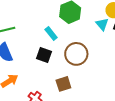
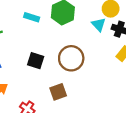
cyan rectangle: (51, 34) -> (32, 17), moved, turned -32

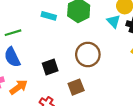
black square: (36, 61) -> (50, 67), moved, turned -35

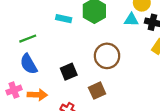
cyan triangle: (113, 21) -> (131, 20), turned -40
orange arrow: (19, 87) -> (37, 95), turned 42

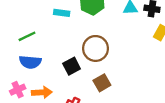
brown circle: (107, 56) -> (95, 48), moved
blue semicircle: (29, 64) -> (30, 62), turned -50

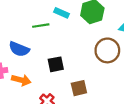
green line: (27, 36) -> (41, 26), moved
brown circle: (95, 48) -> (107, 50), moved

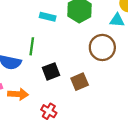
green line: (41, 26) -> (32, 46), moved, turned -63
brown square: (79, 88) -> (80, 82), moved

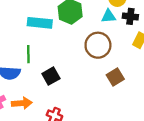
cyan rectangle: (48, 17) -> (40, 23), size x1.5
brown square: (80, 82) -> (115, 77), moved

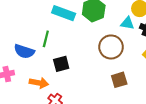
orange arrow: (22, 103) -> (39, 83), moved

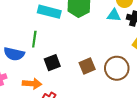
brown circle: (111, 47) -> (117, 68), moved
brown square: (119, 80) -> (87, 66), moved

